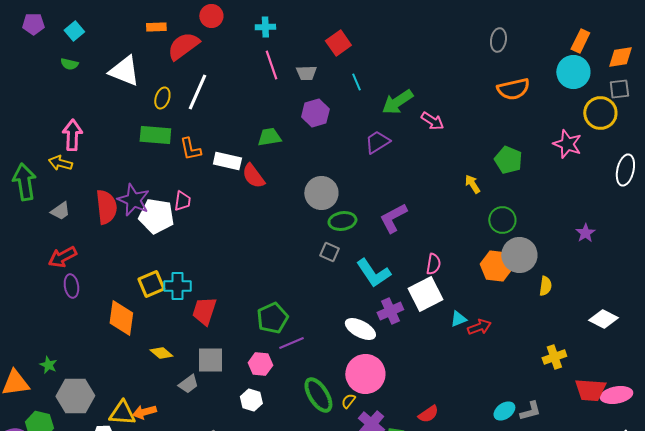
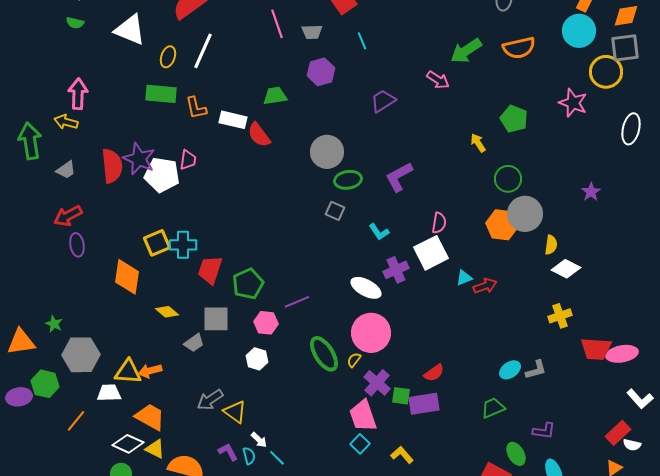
gray square: (619, 89) -> (625, 48), size x1.4
green arrow: (397, 102) -> (466, 51), moved
cyan L-shape: (373, 273) -> (379, 232), size x0.6
green pentagon: (272, 318) -> (248, 284), moved
white diamond: (603, 319) -> (566, 269), moved

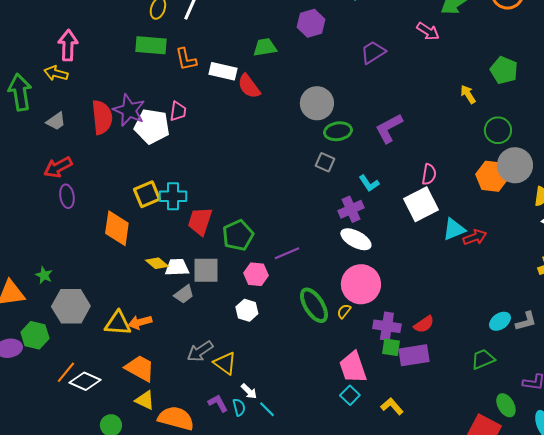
purple cross: (396, 270) -> (351, 209), moved
cyan triangle: (464, 278) -> (454, 229), size x1.4
purple cross: (377, 383) -> (387, 326), moved, turned -32
white trapezoid: (109, 393) -> (177, 267), moved
white diamond: (128, 444) -> (85, 381), moved

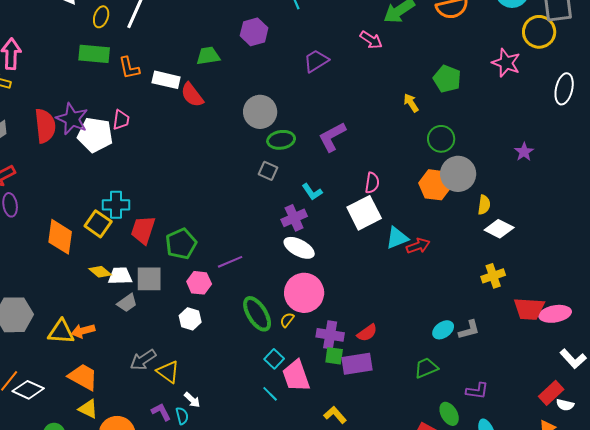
yellow square: (147, 194) -> (98, 224), moved, turned -32
cyan square: (350, 395) -> (274, 359), moved
cyan line: (267, 409) -> (270, 394), moved

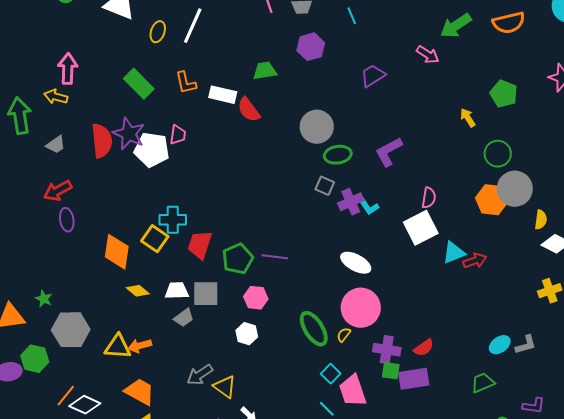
green rectangle: (94, 54) -> (139, 84), moved, turned 40
purple cross: (294, 218) -> (351, 202), moved
purple line: (230, 262) -> (275, 257), moved, turned 30
yellow diamond: (100, 272) -> (138, 291), moved

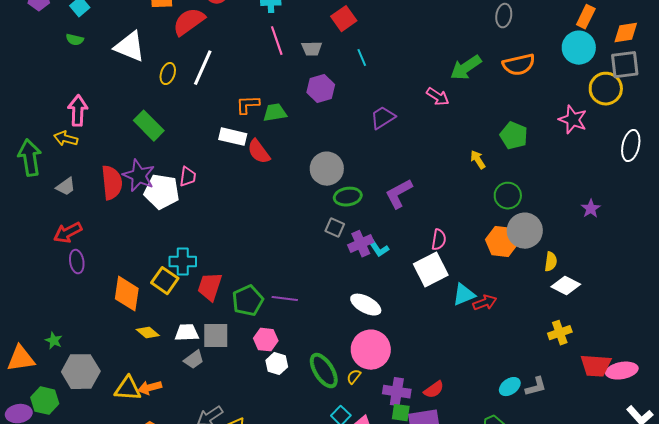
orange L-shape: (186, 83) -> (248, 105), moved, turned 100
white hexagon: (247, 334) -> (277, 364), moved

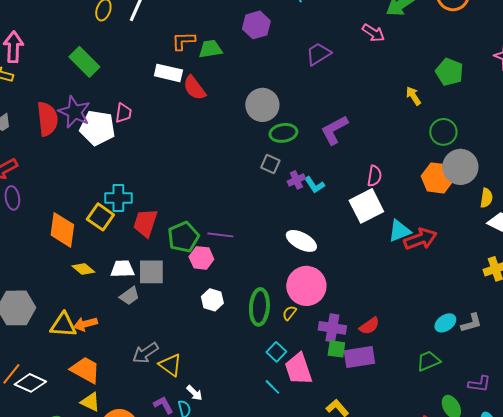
purple cross: (361, 244) -> (296, 180), size x0.7
red arrow: (485, 303) -> (420, 239), size x1.4
pink hexagon: (266, 340) -> (201, 258), moved
green ellipse: (324, 371) -> (259, 307), turned 36

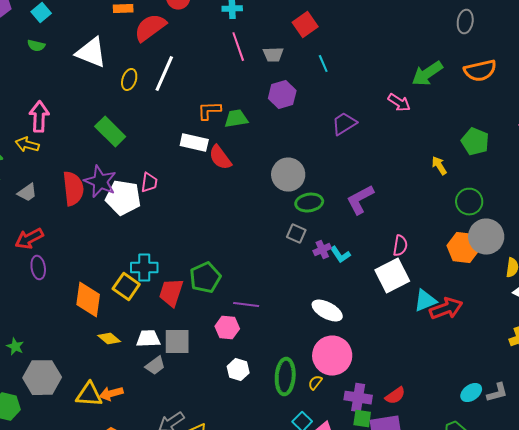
green pentagon: (183, 237) -> (205, 278), moved

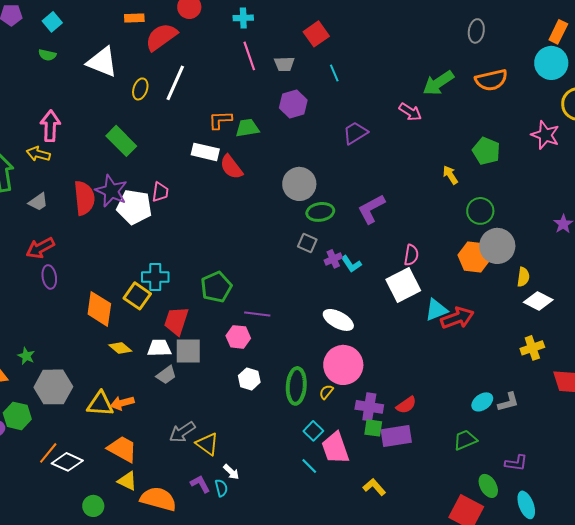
red trapezoid: (171, 293) -> (176, 321), moved

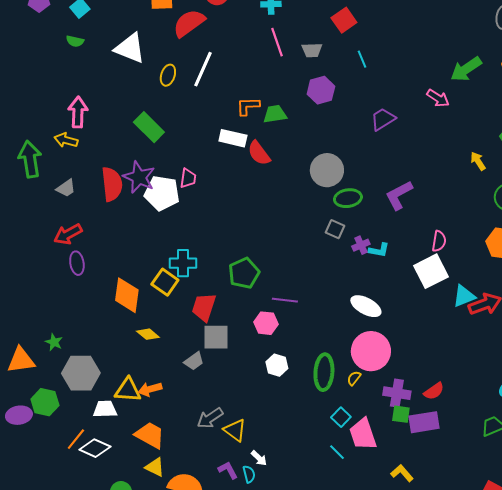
cyan L-shape: (351, 264) -> (379, 250), turned -45
white trapezoid: (159, 348) -> (105, 409), moved

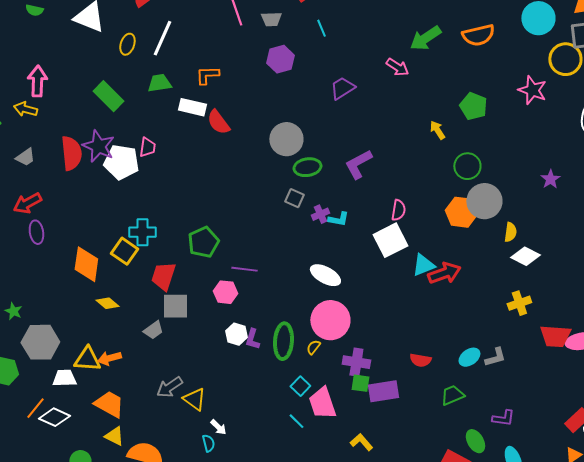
green trapezoid: (275, 114) -> (159, 83), moved
red semicircle: (434, 391) -> (420, 360), moved, turned 45
purple L-shape: (228, 470) -> (252, 339), moved, turned -135

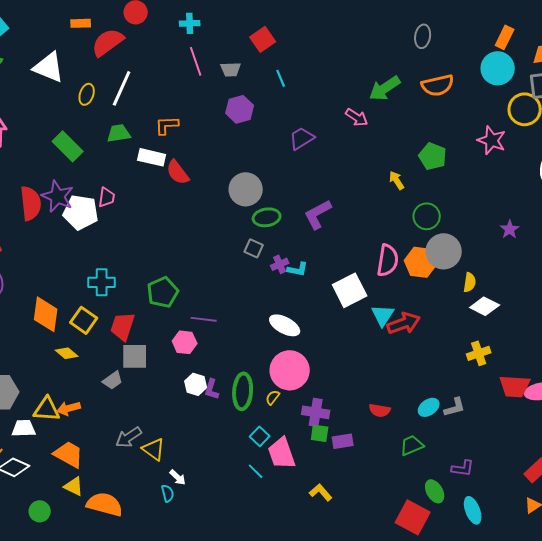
pink semicircle: (398, 210) -> (388, 260), moved, size x1.5
yellow square: (124, 251) -> (84, 320), moved
cyan triangle: (423, 265) -> (383, 315), turned -35
purple rectangle: (383, 391) -> (343, 441), size x0.7

